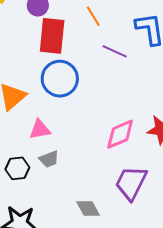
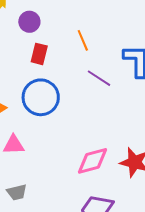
red rectangle: (52, 36) -> (39, 54), size x0.6
gray trapezoid: (49, 159) -> (17, 192), moved

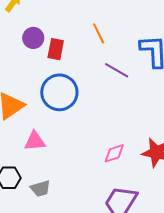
purple circle: (29, 22) -> (33, 38), moved
pink diamond: (92, 161) -> (114, 153), size x0.7

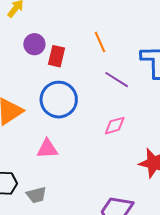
pink triangle: (35, 141) -> (47, 149), moved
pink diamond: (114, 153) -> (115, 126), moved

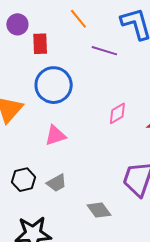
purple circle: (34, 44) -> (17, 24), moved
pink diamond: (115, 126) -> (117, 113), moved

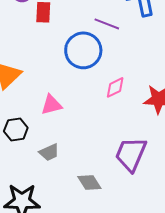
blue circle: (54, 85) -> (83, 50), moved
black hexagon: (24, 180) -> (16, 130), moved

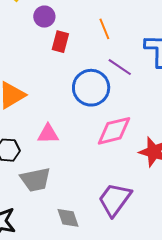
pink diamond: (115, 87) -> (114, 131), size x1.6
gray trapezoid: (49, 152) -> (35, 180), size x1.5

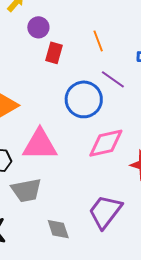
pink triangle: (48, 134) -> (40, 145), size x1.6

